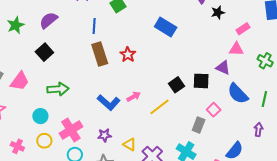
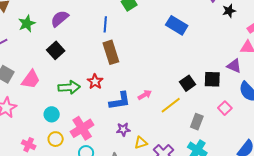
red star: (128, 55) -> (95, 82), moved
blue L-shape: (109, 103) -> (120, 101), turned -50
gray rectangle: (199, 125) -> (197, 122), moved
purple star: (105, 135) -> (123, 129), moved
yellow triangle: (130, 144) -> (141, 143), turned -48

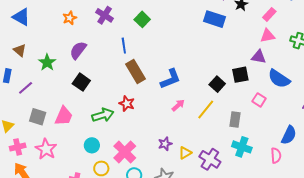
blue rectangle: (177, 25) -> (215, 19), moved
blue L-shape: (120, 101) -> (170, 79), moved

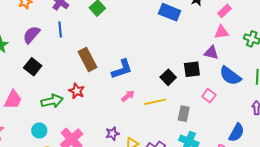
blue line: (124, 46) -> (60, 30), moved
yellow line: (206, 109) -> (155, 102), turned 35

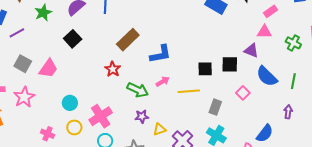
brown rectangle: (87, 60) -> (128, 40), turned 65
black square: (168, 77) -> (205, 69), turned 35
green arrow: (52, 101) -> (138, 90), moved, turned 30

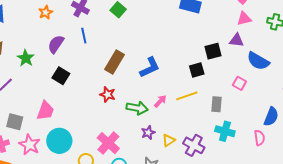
gray square: (23, 64) -> (15, 122), moved
black square: (230, 64) -> (213, 51), moved
pink arrow: (163, 81) -> (160, 101), moved
cyan circle: (70, 103) -> (59, 141), moved, size x1.6

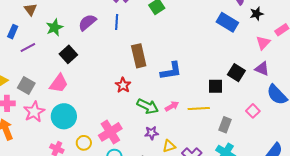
pink triangle: (244, 19) -> (263, 43), moved, turned -49
black square: (213, 51) -> (236, 73), turned 30
brown rectangle: (114, 62) -> (139, 56), turned -60
black square: (61, 76) -> (68, 54), moved

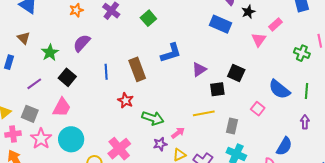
blue line: (117, 22) -> (106, 72), moved
purple line: (28, 47) -> (34, 84), moved
purple triangle: (262, 69) -> (199, 69), moved, turned -49
blue L-shape: (171, 71) -> (171, 53), moved
pink arrow: (172, 106) -> (178, 133), moved

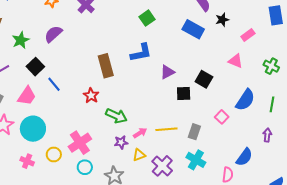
green square: (148, 18) -> (147, 18), moved
pink triangle: (259, 40) -> (236, 61), moved, turned -49
blue line: (106, 72) -> (54, 84), moved, turned -42
blue semicircle: (279, 89) -> (245, 100), turned -100
yellow line: (204, 113) -> (166, 129), moved

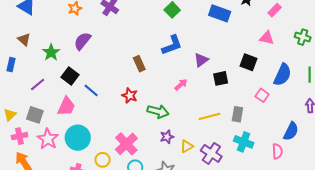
brown rectangle: (106, 66) -> (139, 64), size x0.7
black square: (204, 79) -> (248, 62), moved
pink arrow: (140, 133) -> (181, 85), moved

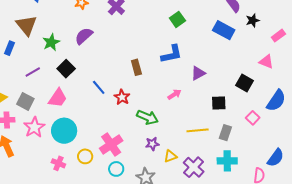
brown triangle: (24, 39) -> (26, 25), size x1.6
black square: (221, 78) -> (219, 103), moved
blue line: (91, 90) -> (99, 87), moved
cyan cross: (244, 142) -> (227, 161), turned -30

